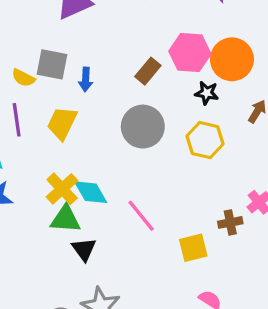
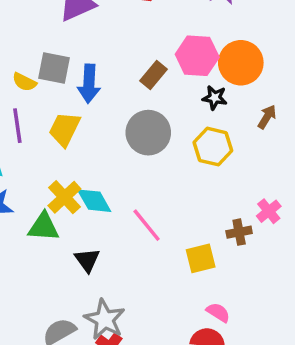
blue arrow: (86, 79) -> (89, 84), size x1.5
green triangle: (65, 219) -> (44, 227), moved

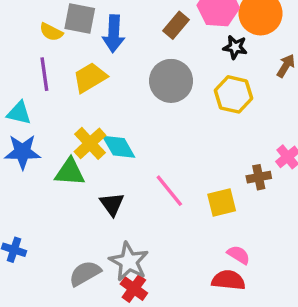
yellow trapezoid: (64, 129) -> (90, 78), turned 33
pink line: (147, 225) -> (169, 191), moved

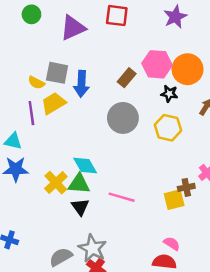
yellow trapezoid: (90, 78) -> (53, 103), moved
yellow cross: (90, 143) -> (56, 183), moved
green triangle: (70, 172) -> (79, 184), moved
pink line: (169, 191) -> (122, 197), turned -35
yellow square: (222, 202) -> (174, 200), moved

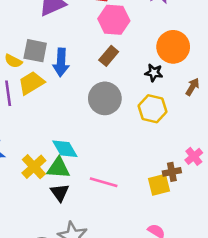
pink hexagon: (157, 64) -> (114, 20), moved

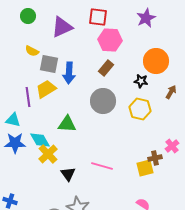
yellow semicircle: (13, 61) -> (32, 51), moved
cyan diamond: (65, 149) -> (40, 140), moved
green triangle: (58, 168) -> (67, 124), moved

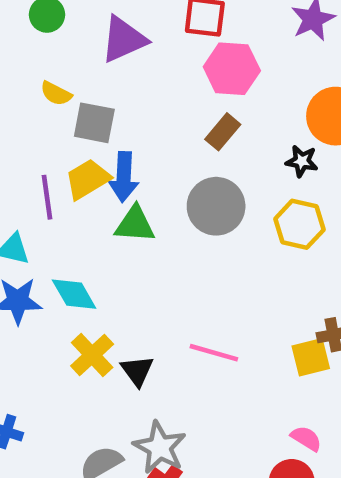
blue arrow: (69, 73) -> (124, 177), moved
green triangle: (67, 124) -> (135, 224), moved
yellow cross: (48, 154) -> (92, 355), moved

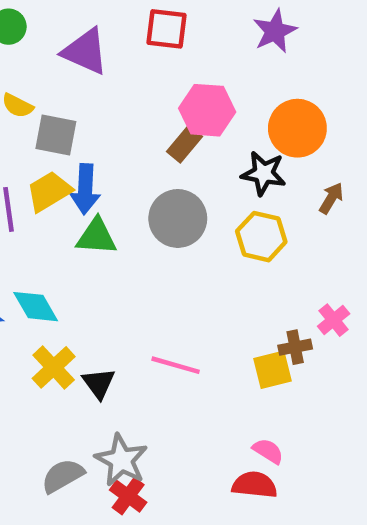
purple triangle: (124, 39) -> (85, 51), turned 48
pink hexagon: (232, 69) -> (207, 110), moved
black star: (302, 161) -> (264, 173), size x1.4

